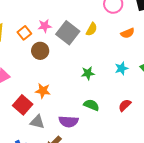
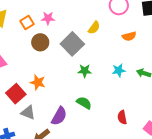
gray square: (68, 33) -> (72, 44), moved
red semicircle: (125, 105) -> (122, 117), moved, turned -64
purple semicircle: (69, 121) -> (59, 116), turned -72

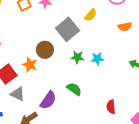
brown circle: (40, 42) -> (45, 50), moved
cyan star: (119, 70) -> (97, 59), moved

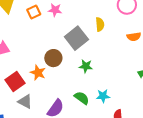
yellow semicircle: (91, 15) -> (100, 24), turned -48
cyan star: (97, 59) -> (103, 96), moved

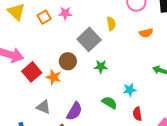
red square: (15, 81) -> (32, 72), moved
cyan star: (103, 96) -> (130, 90), moved
green semicircle: (82, 98) -> (109, 103), moved

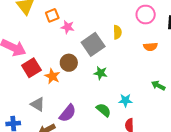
pink star: (65, 13) -> (68, 27), moved

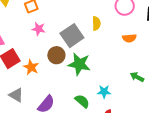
pink star: (68, 27) -> (39, 29), moved
brown circle: (69, 63) -> (56, 55), moved
green star: (101, 73) -> (79, 64), size x1.6

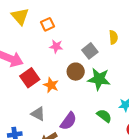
gray square: (72, 36) -> (90, 51), size x0.7

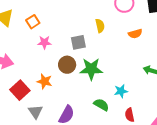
gray square: (90, 51) -> (78, 42), turned 35
red square: (30, 78) -> (20, 90), moved
gray triangle: (38, 114) -> (35, 112), turned 35

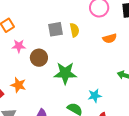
gray square: (78, 42) -> (55, 29), moved
brown circle: (67, 65) -> (39, 58), moved

